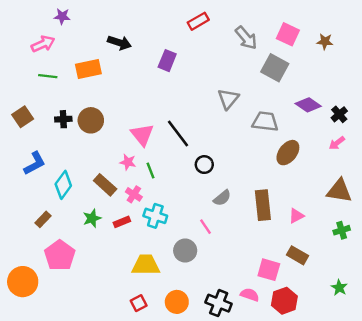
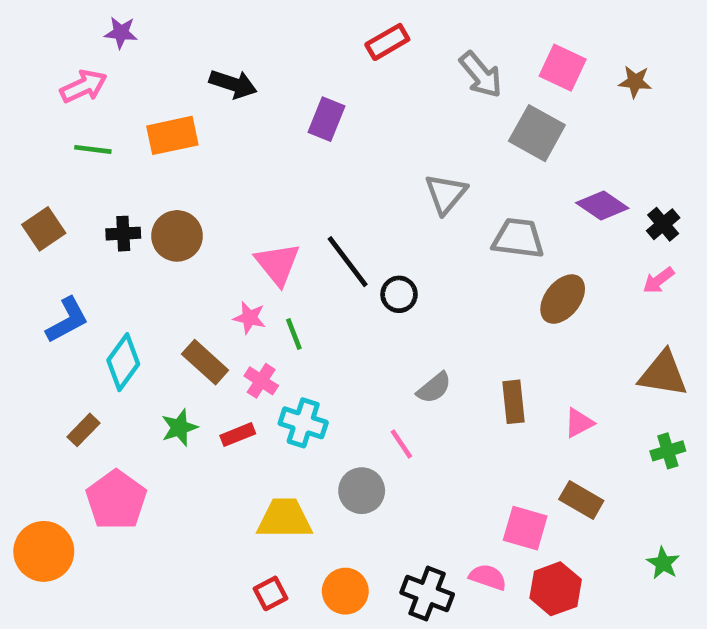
black circle: (204, 165) -> (399, 294), moved
brown rectangle: (263, 205) -> (514, 402), size x0.7

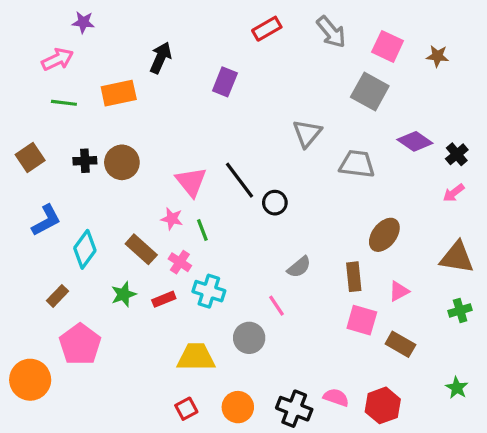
gray arrow: (481, 75) -> (331, 32), moved
black arrow: (233, 84) -> (161, 58), turned -84
brown ellipse: (563, 299) -> (384, 235), moved
pink square: (525, 528) -> (362, 320), moved

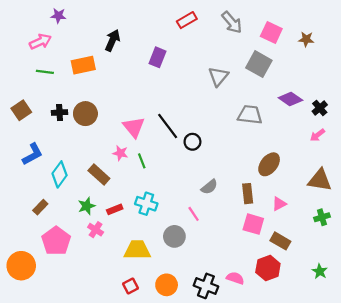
gray triangle: (307, 133) -> (218, 76), moved
pink cross: (180, 262) -> (96, 230), moved
red hexagon: (383, 405) -> (268, 268), moved

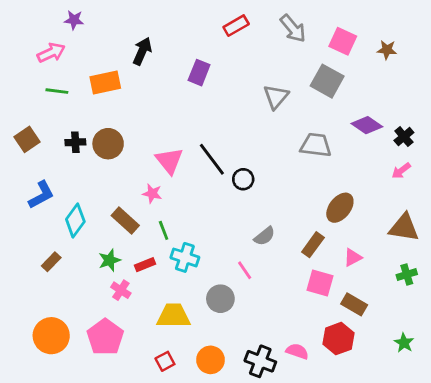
green line: (142, 161) -> (164, 230), moved
brown rectangle: (248, 194) -> (313, 245), turned 42
pink pentagon: (56, 241) -> (105, 337), moved
orange circle: (21, 266) -> (51, 336), moved

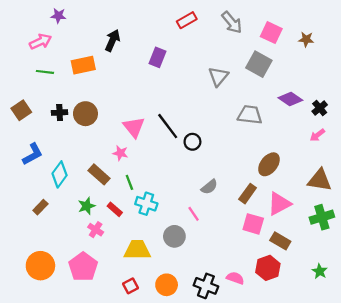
pink triangle: (353, 257) -> (279, 204), size x1.6
red rectangle: (145, 265) -> (115, 209), turned 63
green cross: (407, 275) -> (322, 217), size x1.5

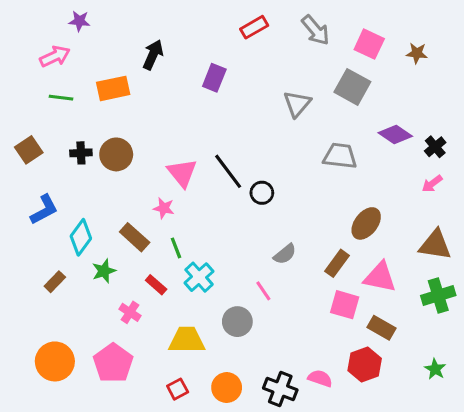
cyan cross: (146, 204) -> (199, 277), turned 30
pink triangle: (279, 204) -> (380, 277), turned 40
green star: (87, 206) -> (104, 271), moved

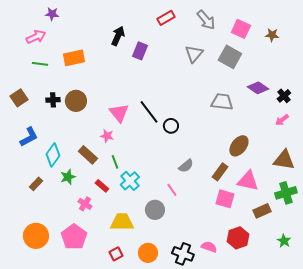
black arrow: (153, 55) -> (118, 36), moved
gray triangle: (297, 104) -> (194, 54), moved
brown rectangle: (381, 328) -> (262, 211), moved, turned -54

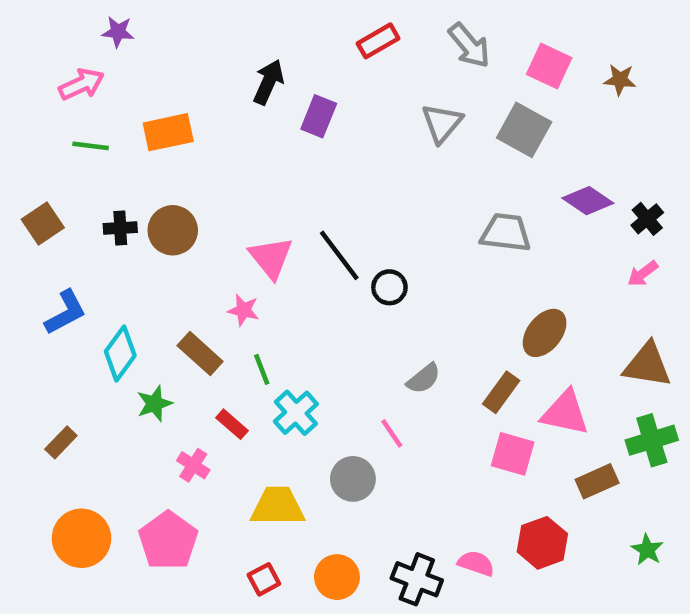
brown rectangle: (36, 184) -> (61, 442), moved

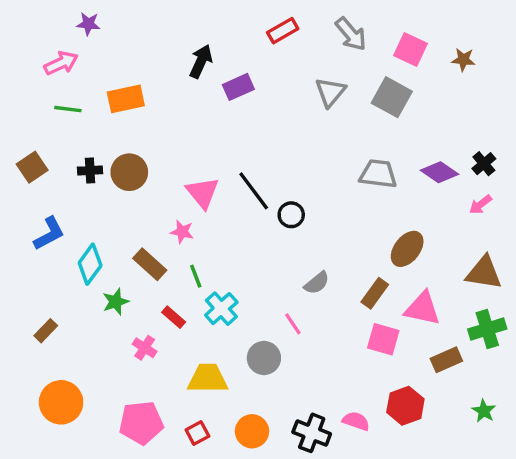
purple rectangle: (319, 116) -> (238, 87), turned 44
purple diamond: (588, 201) -> (440, 172), moved
pink pentagon: (168, 541) -> (141, 423), moved, turned 30

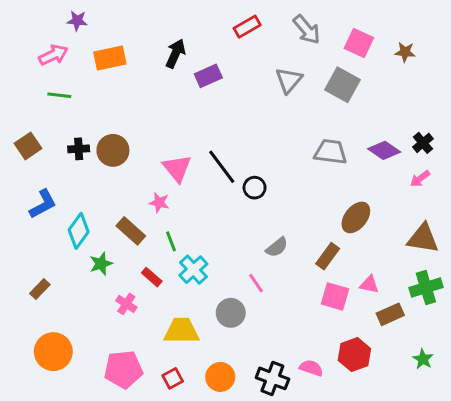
orange rectangle: (126, 99) -> (110, 58), moved
pink triangle: (422, 309) -> (369, 285), moved, size x0.6

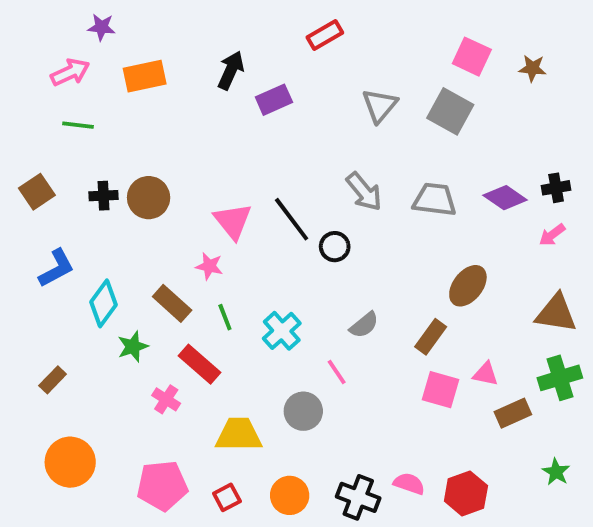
gray arrow: (307, 30) -> (364, 192), moved
black cross: (423, 143) -> (556, 188), turned 30
cyan cross: (193, 270) -> (282, 331), moved
red rectangle: (152, 277) -> (199, 364), size x1.5
red hexagon: (354, 355) -> (466, 493), moved

